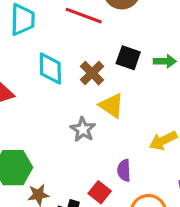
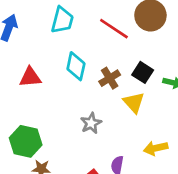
yellow triangle: (112, 106) -> (134, 102), moved

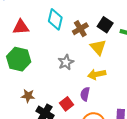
green hexagon: (26, 141) -> (19, 59), moved
yellow arrow: (156, 148) -> (97, 74), moved

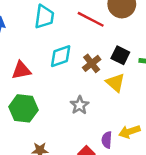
cyan diamond: (55, 19) -> (61, 56), turned 65
yellow arrow: (97, 74) -> (129, 132), moved

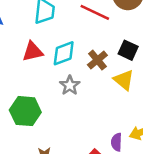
red triangle: (21, 70) -> (33, 52), moved
gray star: (80, 105) -> (70, 85), moved

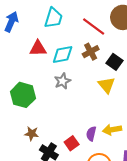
brown cross: (97, 60) -> (91, 52), moved

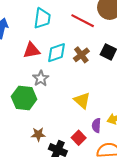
brown cross: (91, 52) -> (81, 55), moved
gray star: (62, 81) -> (41, 78), moved
yellow triangle: (107, 85) -> (82, 100), moved

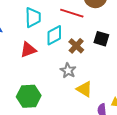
cyan diamond: (56, 53) -> (54, 35), moved
gray star: (41, 78) -> (68, 70), moved

